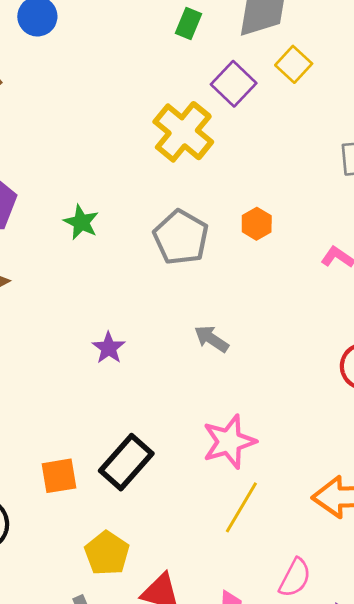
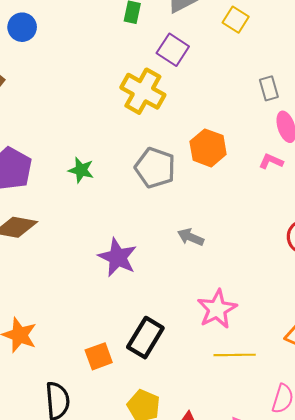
yellow square: (294, 64) -> (236, 20), moved
orange hexagon: (257, 224) -> (208, 148), size x1.6
purple star: (109, 348) -> (118, 257), size x1.6
yellow line: (241, 507) -> (235, 355), turned 69

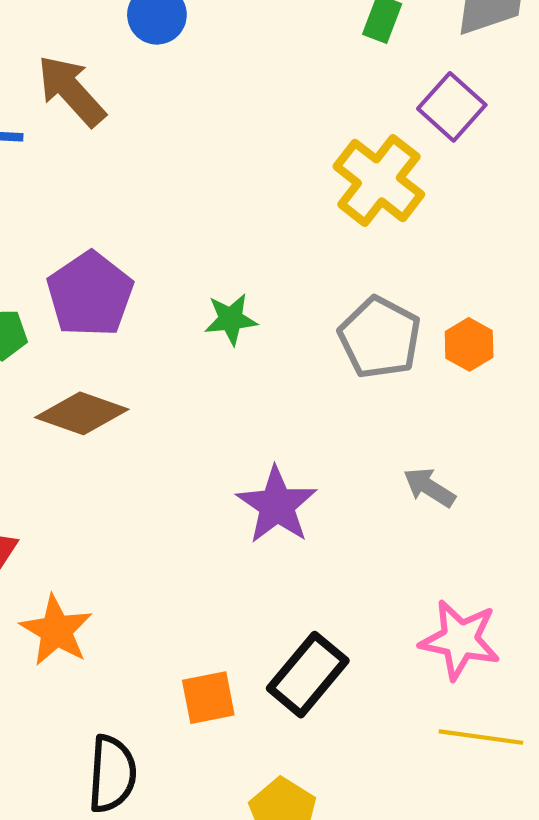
orange hexagon: (208, 148) -> (469, 344), moved, size x0.7
green star: (81, 170) -> (231, 319), turned -30
pink star: (217, 309) -> (460, 640), turned 30

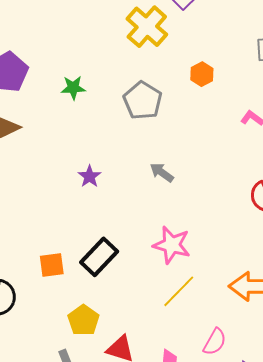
orange hexagon: (469, 344) -> (202, 74), moved
purple star: (277, 505) -> (89, 176), size x0.6
yellow line: (481, 737) -> (179, 291), turned -57

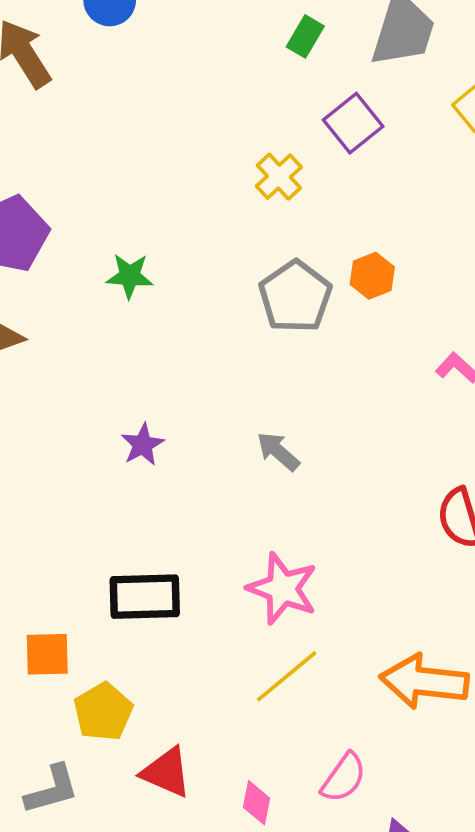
yellow cross: (147, 27) -> (279, 177), size x0.6
gray pentagon: (143, 101) -> (295, 297), moved
black rectangle: (99, 257) -> (145, 597), turned 39
orange square: (52, 265) -> (47, 654), moved

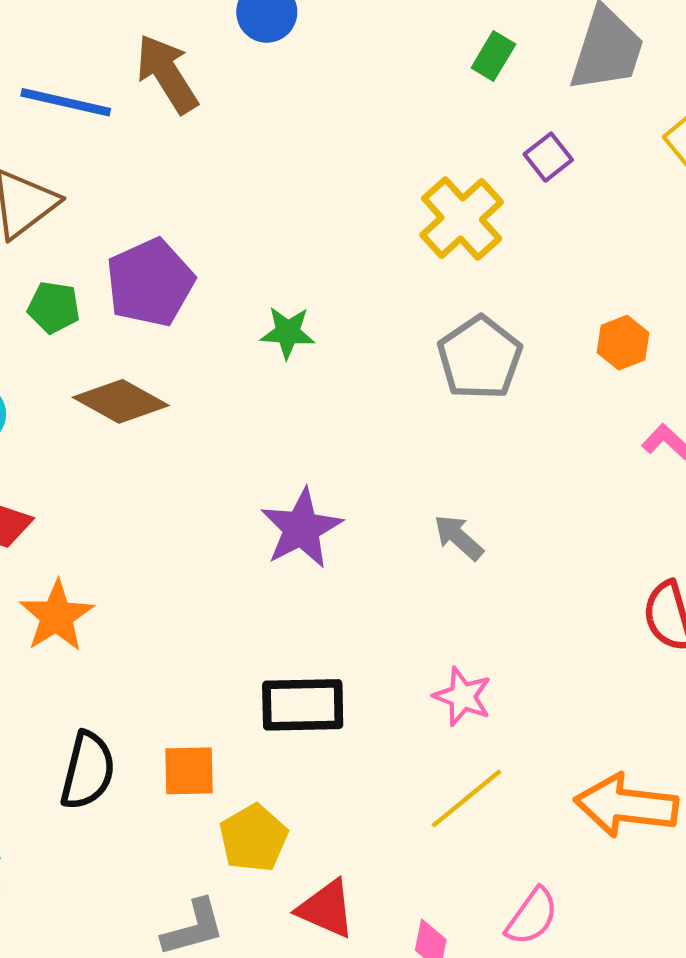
purple square: (353, 123) -> (548, 157), size x0.7
yellow cross: (279, 177) -> (462, 219), size x1.5
orange hexagon: (372, 276) -> (623, 343), moved
purple star: (143, 445) -> (301, 528), size x1.6
pink star: (283, 589) -> (463, 697), size x0.7

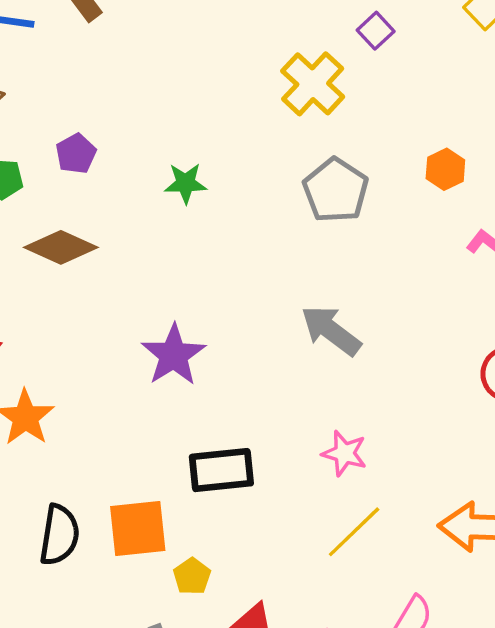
purple pentagon: (150, 283) -> (76, 154), size x0.6
purple star: (301, 528) -> (174, 355), moved
gray arrow: (459, 537) -> (331, 330), size x1.5
orange square: (189, 771) -> (138, 529), size x1.4
yellow pentagon: (253, 838) -> (192, 576), size x0.7

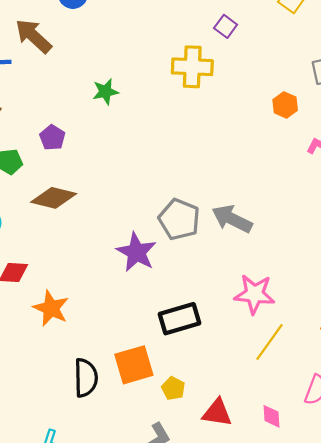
yellow cross: (313, 84) -> (192, 67), turned -30
green star: (186, 183) -> (105, 92), moved
gray pentagon: (336, 190) -> (179, 219), moved
pink star: (344, 453) -> (254, 294), size x1.4

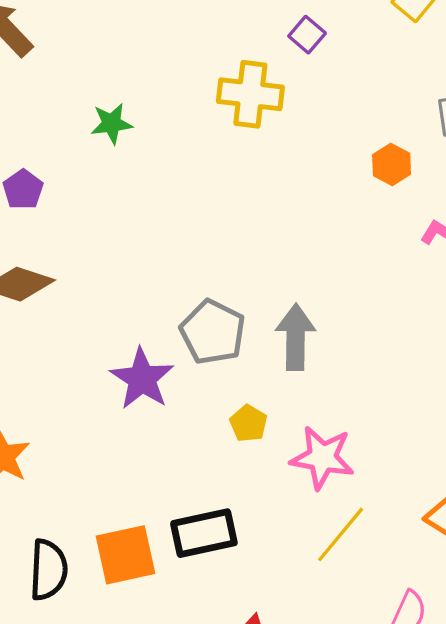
gray arrow: (232, 219) -> (296, 337), turned 60
black rectangle: (180, 319) -> (204, 533), moved
yellow pentagon: (173, 388) -> (248, 423), moved

